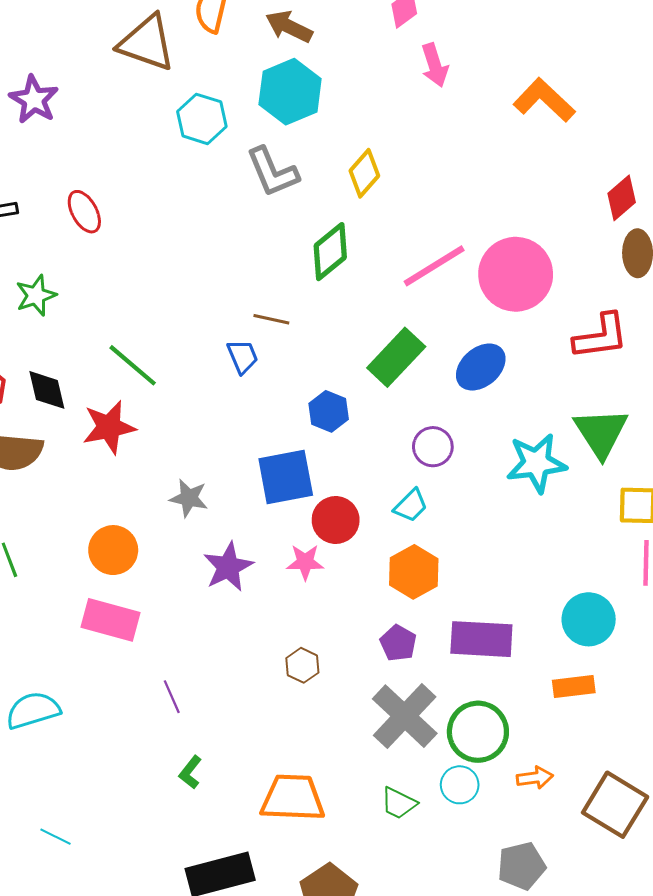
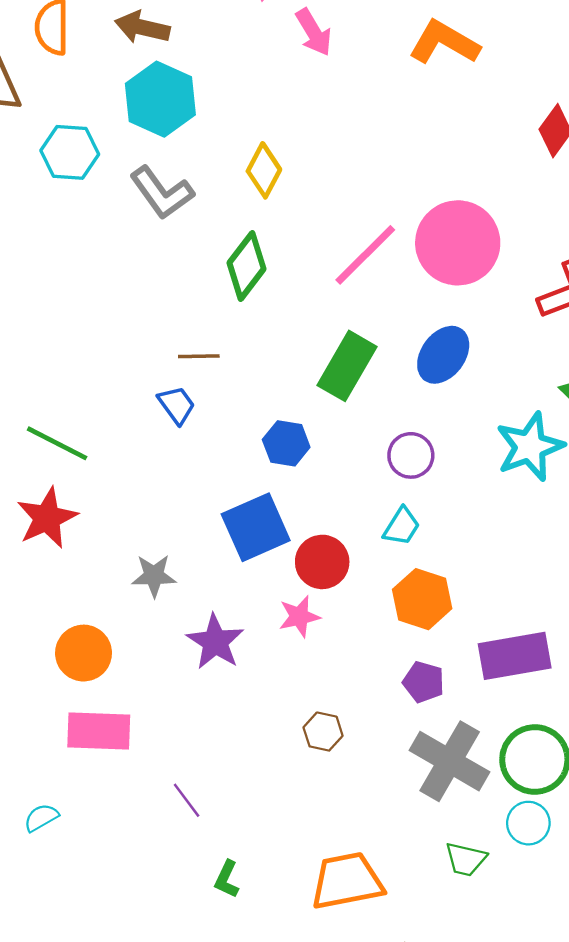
cyan semicircle: (33, 710) -> (41, 818), moved, size x0.6

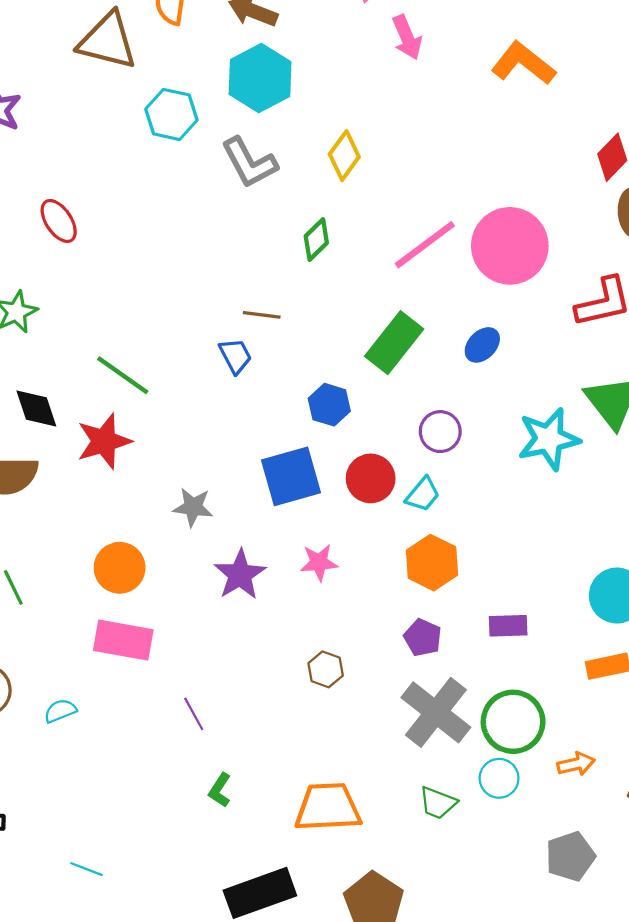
green diamond: (246, 266) -> (316, 239), size x0.7
blue ellipse: (443, 355) -> (482, 345), size x0.7
red circle: (322, 562) -> (371, 478), moved
purple rectangle: (515, 656) -> (508, 626), size x0.6

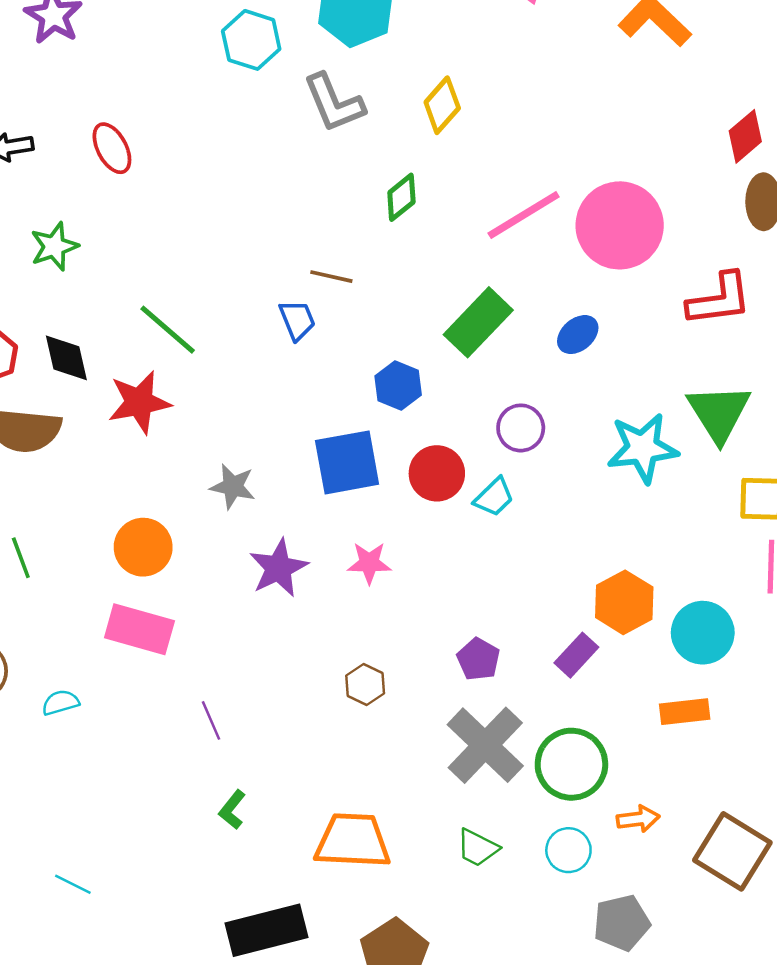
orange hexagon: (432, 563) -> (624, 602), moved
purple rectangle: (508, 626) -> (576, 655), turned -51
cyan circle: (499, 778) -> (568, 850), moved

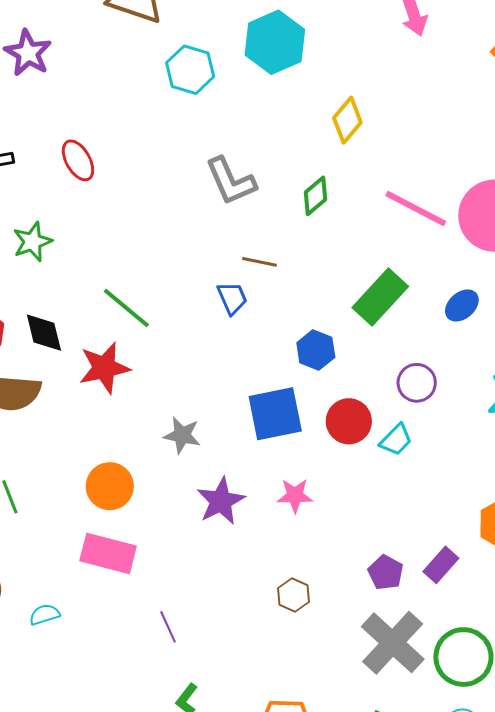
gray L-shape: (334, 103) -> (231, 181), moved
pink line: (524, 215) -> (416, 209), turned 60
purple rectangle: (576, 655) -> (441, 565), moved

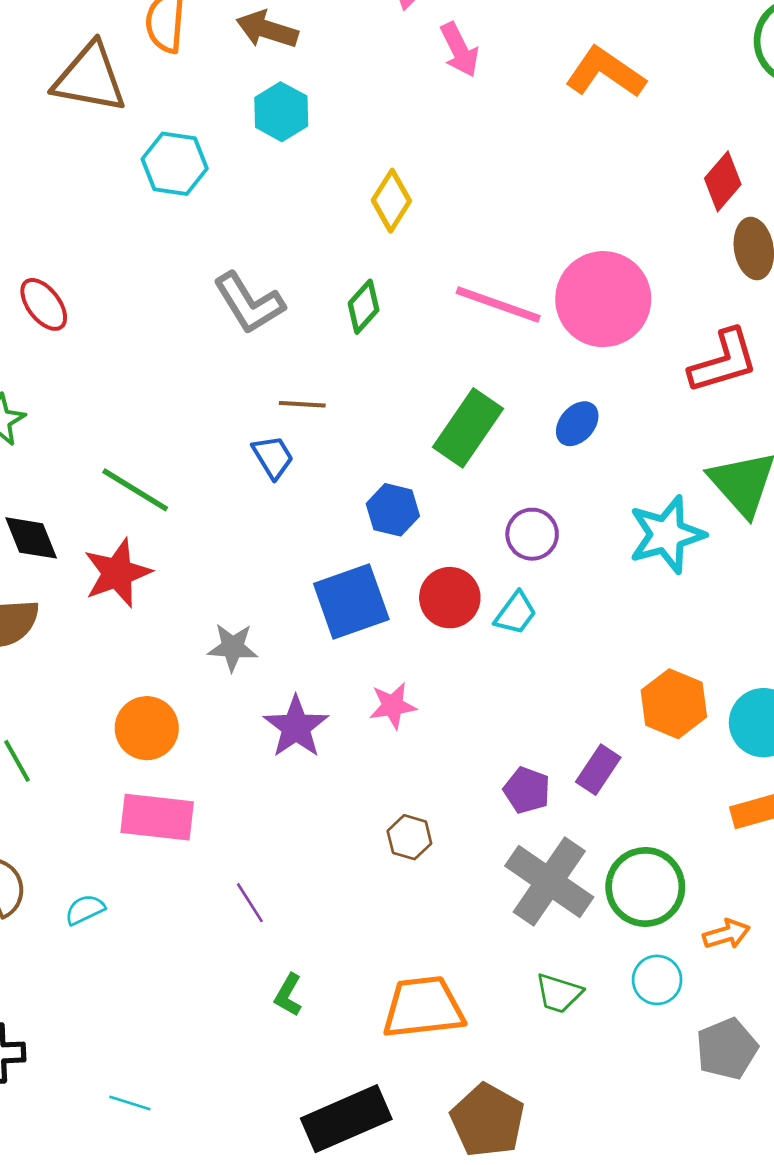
cyan hexagon: (275, 42) -> (281, 112), size x0.7

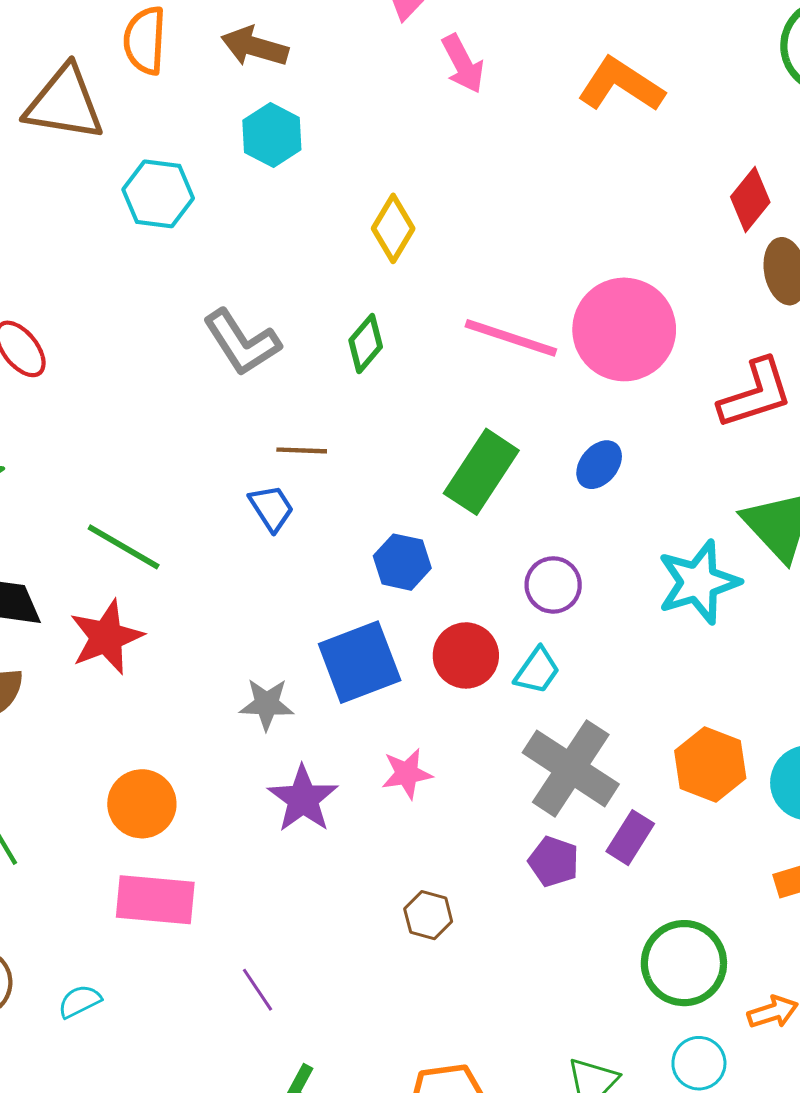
gray star: (233, 647) -> (267, 704), moved
gray cross: (549, 882) -> (571, 768), moved

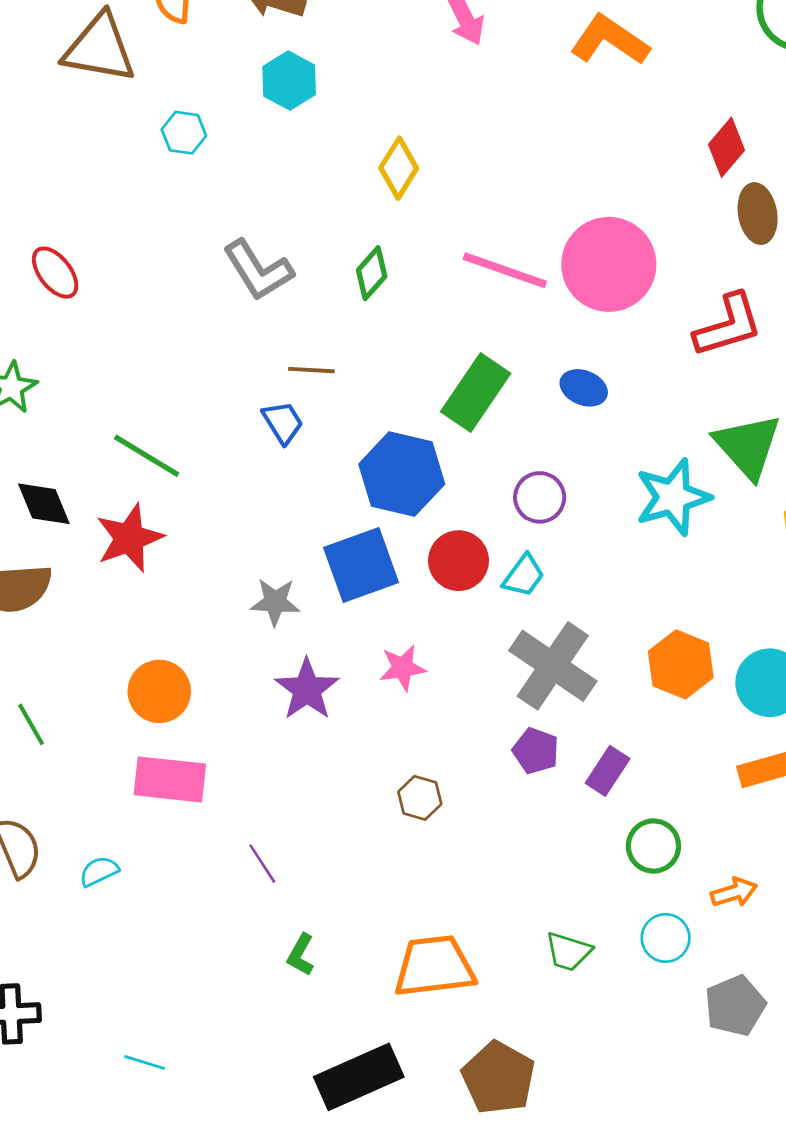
cyan hexagon: (158, 194) -> (184, 133), size x0.7
blue ellipse: (599, 465) -> (584, 388), turned 72
blue hexagon: (402, 562) -> (402, 474), size x1.6
purple rectangle: (630, 838) -> (608, 771), moved
green circle: (684, 963) -> (653, 846), size x0.7

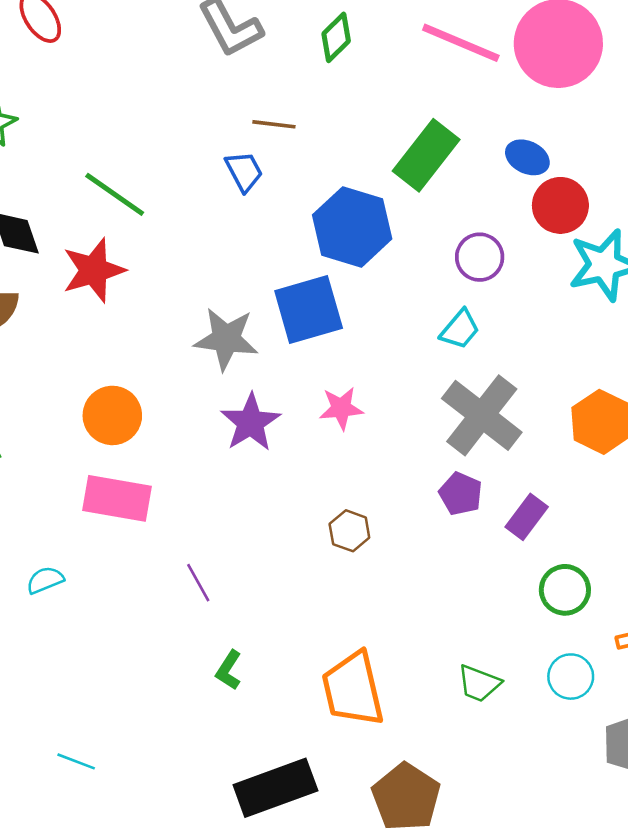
red circle: (459, 561) -> (560, 205), moved
gray star: (275, 602) -> (226, 339), size x1.4
orange trapezoid: (434, 966) -> (353, 689), turned -100

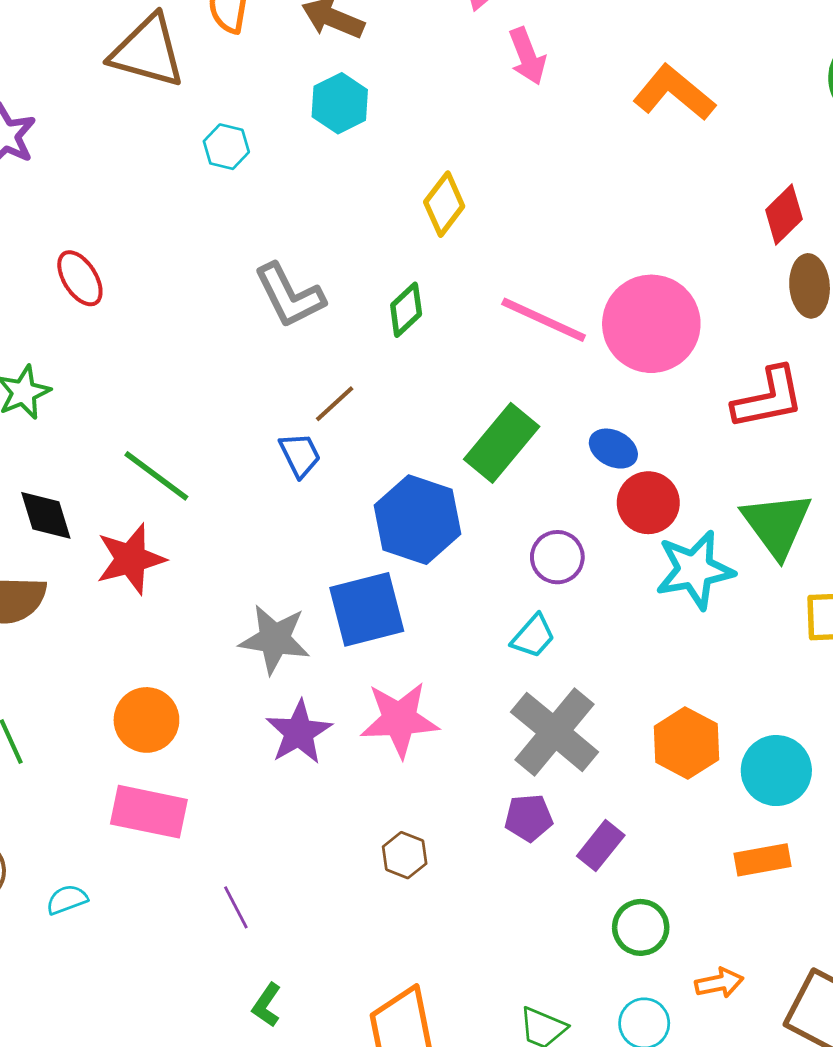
brown line: (274, 124) -> (335, 404), turned -51
pink star: (341, 408) -> (399, 719), size x1.6
purple pentagon: (461, 494) -> (529, 818), turned -30

